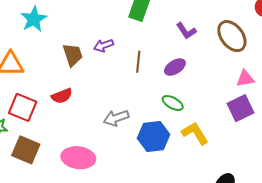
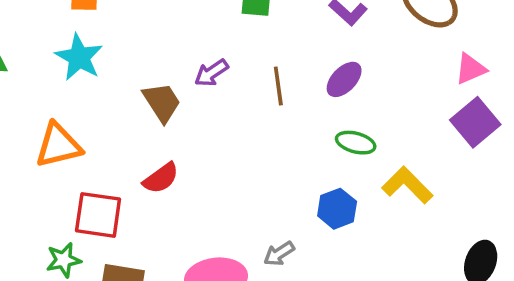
gray arrow: (116, 118) -> (279, 254), moved, size x0.7
blue hexagon: (154, 136) -> (337, 209), size x0.7

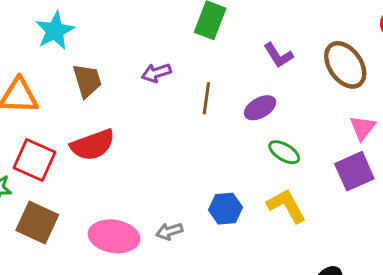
pink triangle: (471, 69) -> (363, 128), turned -44
brown trapezoid: (162, 102) -> (87, 81), moved
green ellipse: (356, 143) -> (284, 152), moved
red semicircle: (161, 178) -> (93, 145), size x1.4

